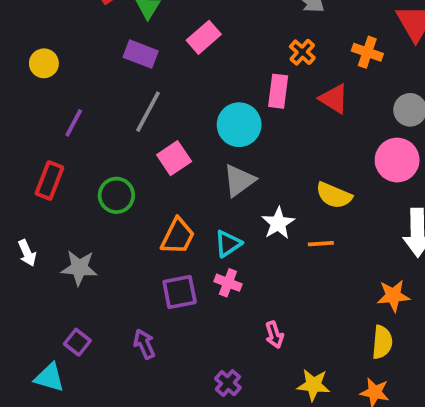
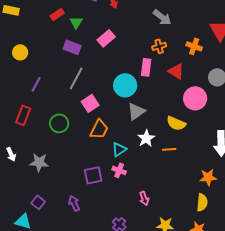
orange cross: (302, 52) -> (159, 46), turned 32
pink circle: (397, 160) -> (195, 98), moved
gray triangle: (239, 180) -> (136, 111), moved
orange trapezoid: (178, 236) -> (99, 129), moved

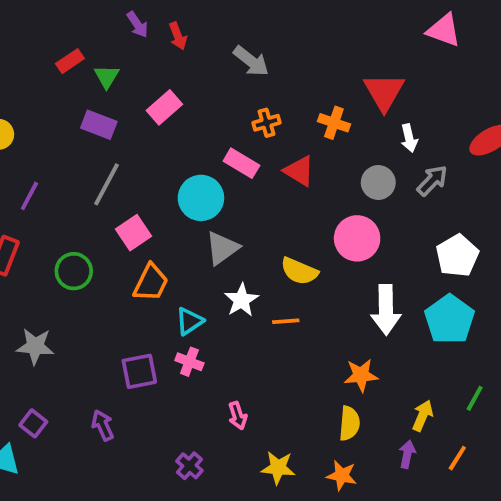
gray arrow: (162, 17) -> (251, 61), moved
pink rectangle: (146, 67) -> (241, 163), turned -66
pink circle: (195, 98) -> (357, 238), moved

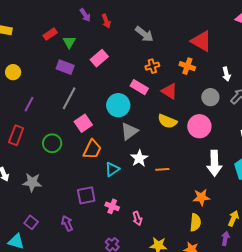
red triangle: (384, 92) -> (201, 41), moved, turned -30
yellow semicircle: (299, 271) -> (167, 121), moved
pink cross: (189, 362) -> (112, 206), moved

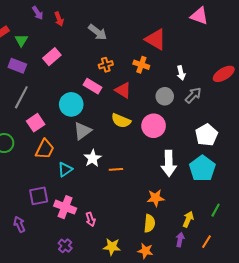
pink cross: (112, 206) -> (65, 207), size x1.5

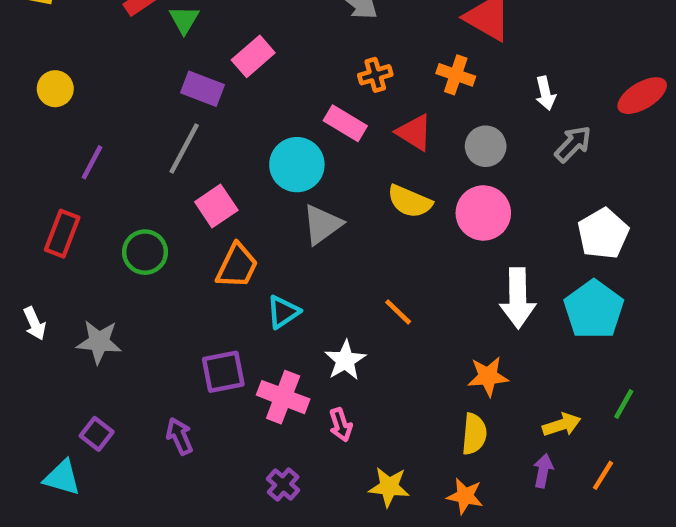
purple rectangle: (17, 66) -> (203, 89), moved
gray circle: (165, 96) -> (486, 146), moved
white star: (93, 158) -> (345, 360), moved
orange line: (116, 169) -> (398, 312), turned 48
yellow arrow: (188, 219) -> (562, 425), turned 49

